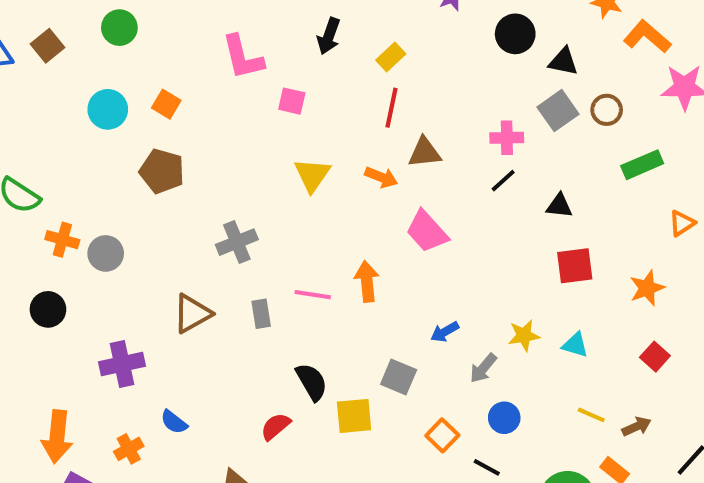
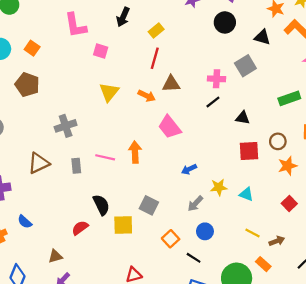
black triangle: (563, 62) -> (262, 37), moved
brown circle: (607, 110) -> (278, 141), moved
blue arrow: (445, 332) -> (189, 169), moved

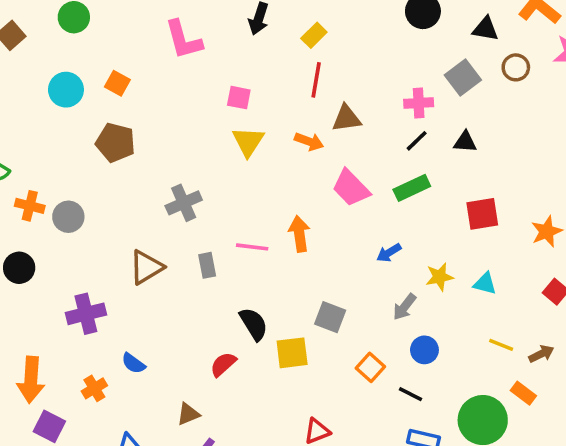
pink square: (101, 51) -> (239, 98), moved
green rectangle: (289, 98) -> (412, 188), moved
black triangle: (243, 118) -> (465, 142), moved
brown circle: (278, 141) -> (516, 67), moved

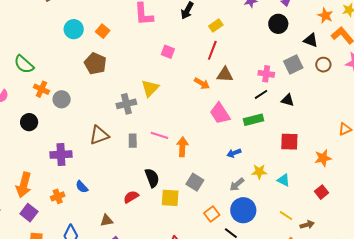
yellow triangle: (248, 142) -> (150, 88), moved
orange arrow: (299, 234) -> (182, 147), moved
blue circle: (424, 350) -> (243, 210), size x1.6

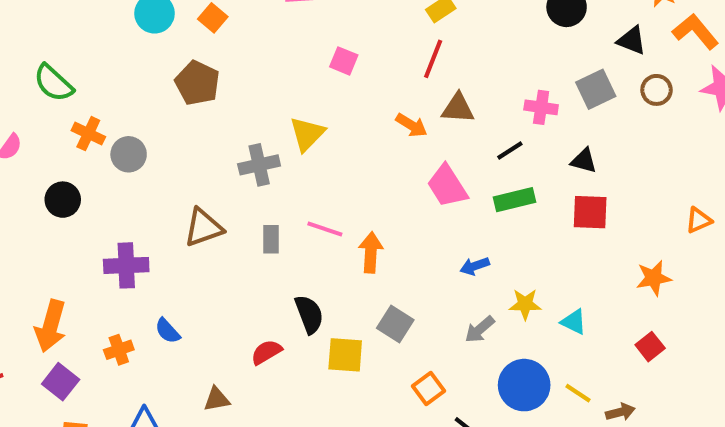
black line: (261, 94) -> (510, 150), moved
red square: (289, 142) -> (590, 212), moved
blue circle: (243, 210) -> (524, 385), moved

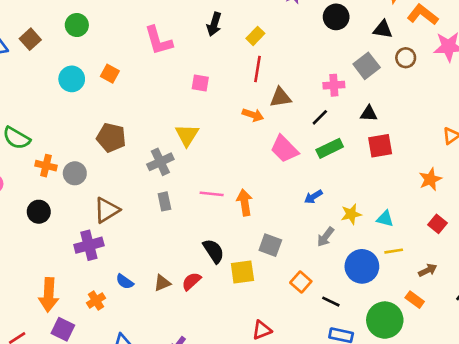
brown pentagon: (197, 83) -> (111, 138), moved
brown triangle: (203, 228) -> (107, 210), moved
gray rectangle: (271, 239) -> (164, 201), moved
yellow line: (578, 393) -> (394, 251), moved, turned -30
brown triangle: (217, 399) -> (162, 283), moved

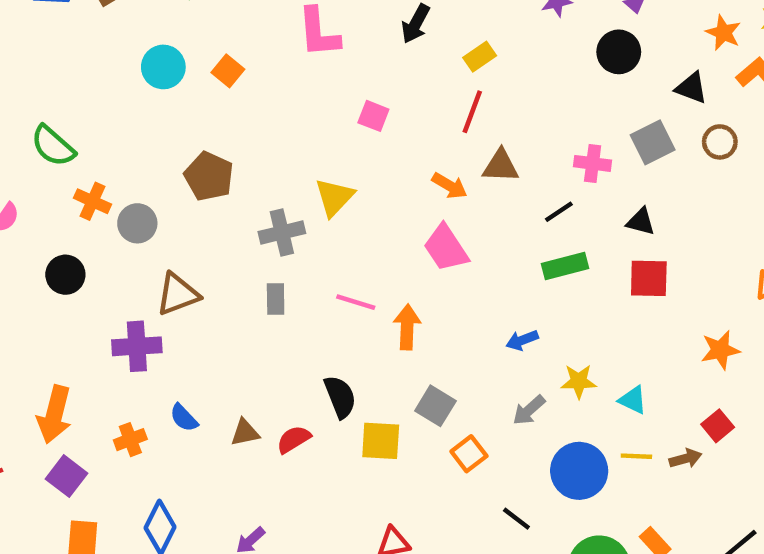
pink trapezoid: (284, 149) -> (446, 248), moved
brown arrow: (428, 270) -> (685, 459), moved
orange square: (301, 282) -> (469, 454), moved

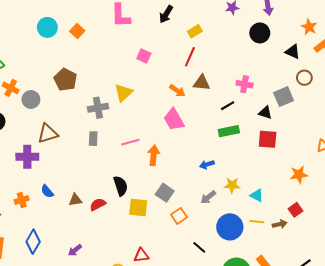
gray square: (653, 142) -> (284, 97), moved
pink line: (356, 302) -> (130, 142), turned -36

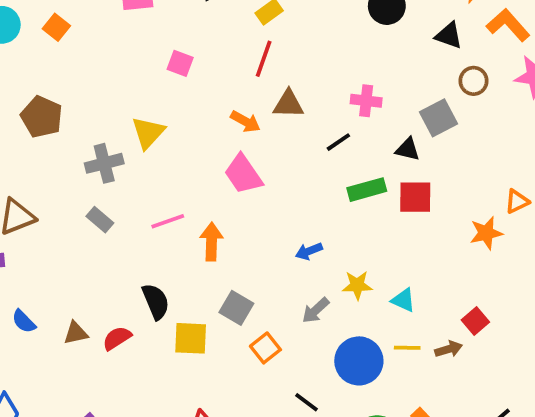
green rectangle: (229, 131) -> (367, 190), moved
gray rectangle: (93, 139) -> (100, 220), turned -48
orange star: (299, 175) -> (486, 233), moved

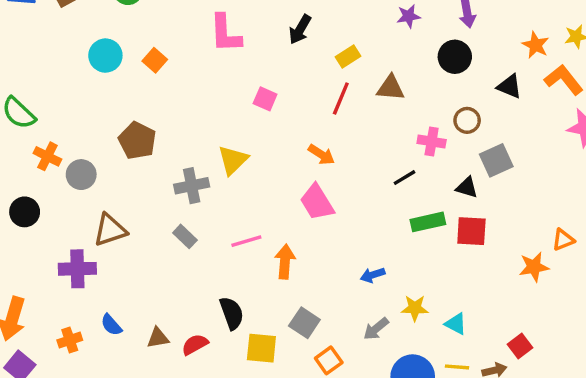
brown circle: (474, 81) -> (467, 120), moved
brown triangle: (288, 104) -> (390, 88), moved

